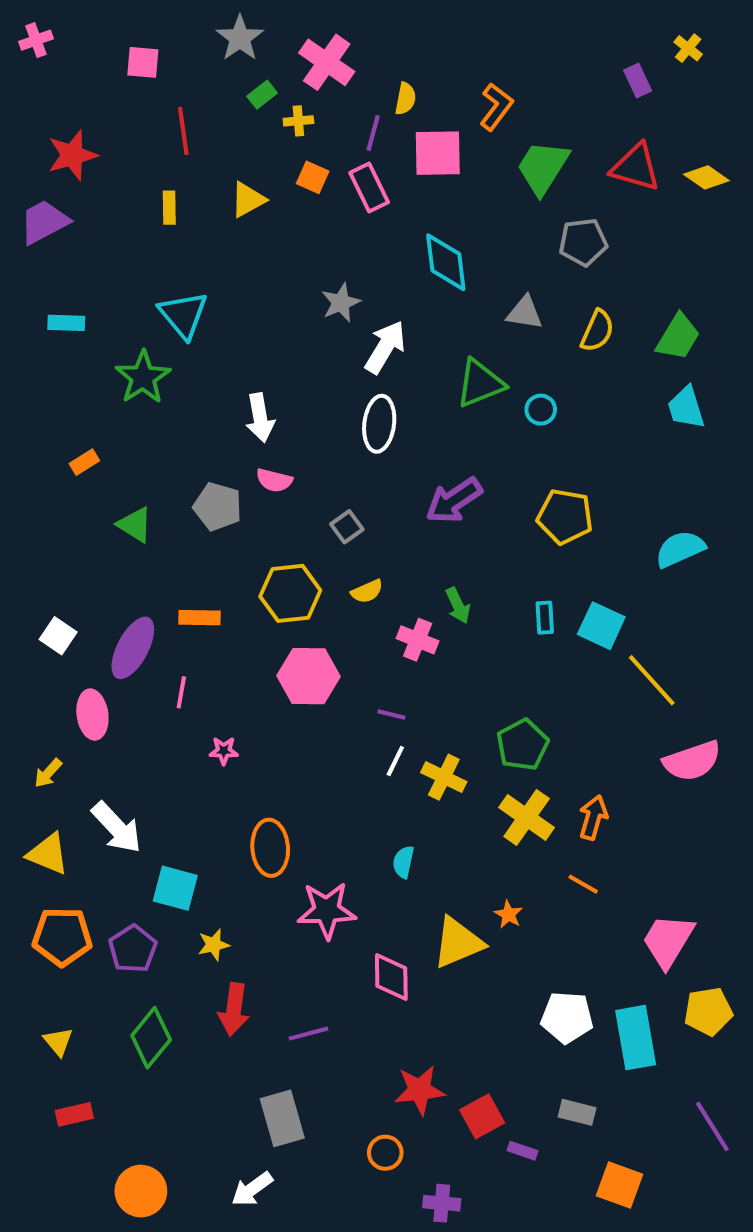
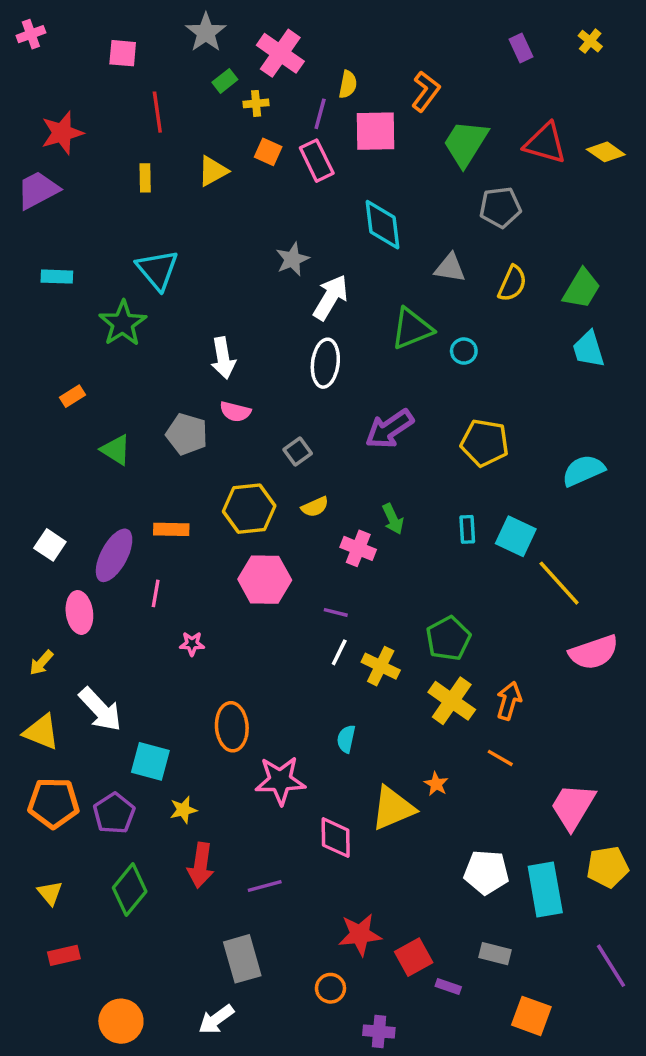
purple rectangle: (638, 80) -> (521, 48), moved

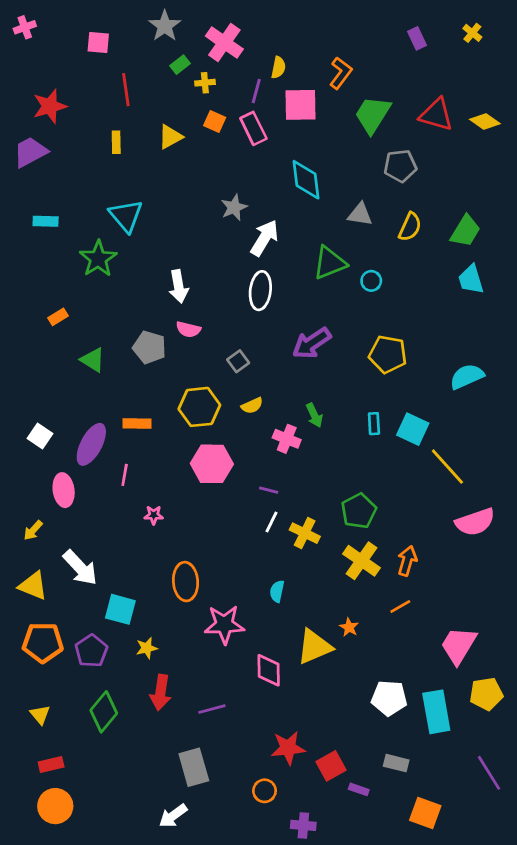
orange line: (500, 758) -> (400, 607), turned -60
orange circle: (121, 1021) -> (55, 806), moved

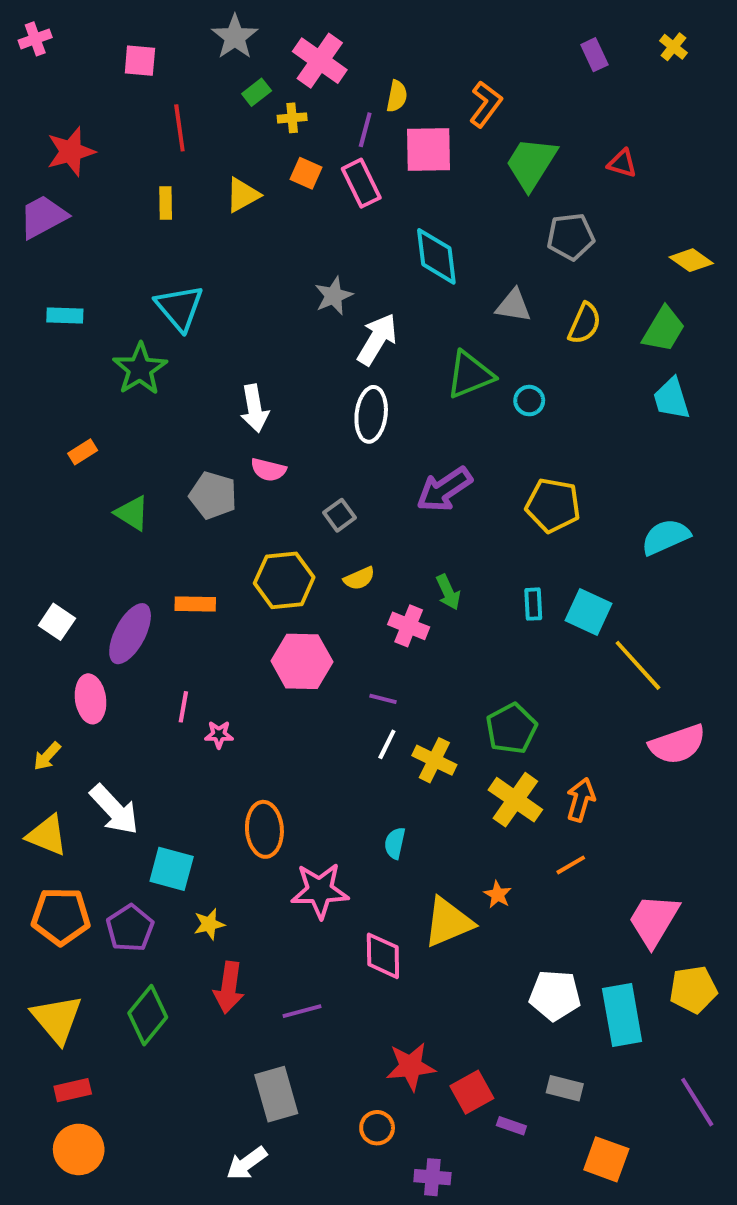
red triangle: (436, 115) -> (622, 163), size x0.6
yellow diamond: (485, 122) -> (691, 260), moved
pink line: (125, 475) -> (183, 707), moved
yellow triangle: (40, 715) -> (57, 1019), size x1.8

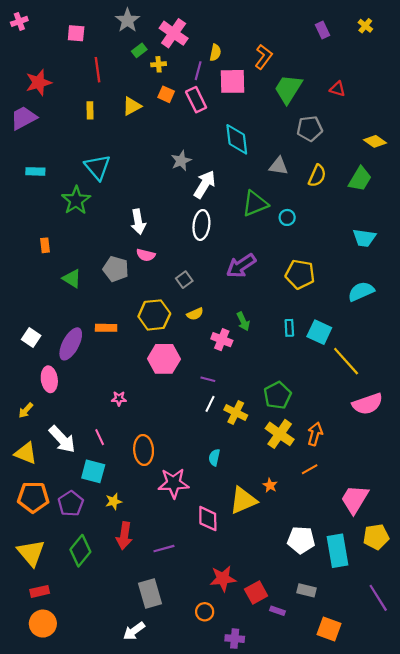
cyan trapezoid: (671, 399) -> (364, 238), moved, turned -65
orange rectangle: (83, 452) -> (45, 245), turned -64
pink line: (183, 707) -> (100, 437), moved, turned -35

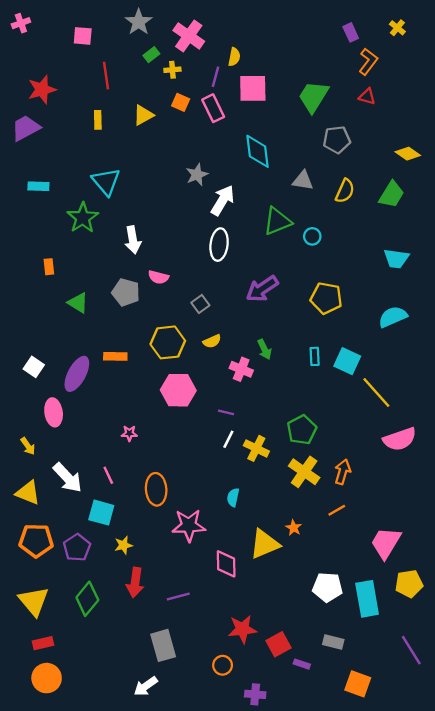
orange L-shape: (264, 57) -> (368, 62), moved
white arrow: (138, 222) -> (133, 240), moved
yellow arrow: (26, 410) -> (28, 446), turned -77

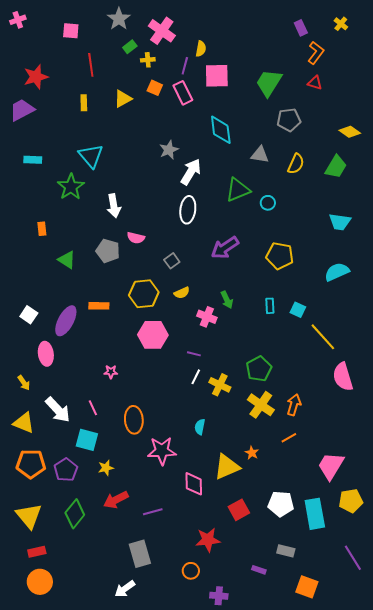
cyan square: (347, 361) -> (298, 310), size x0.7
pink semicircle: (400, 439) -> (343, 377), turned 92
red arrow: (135, 583) -> (116, 500), turned 55
red square: (278, 644) -> (239, 510), moved

